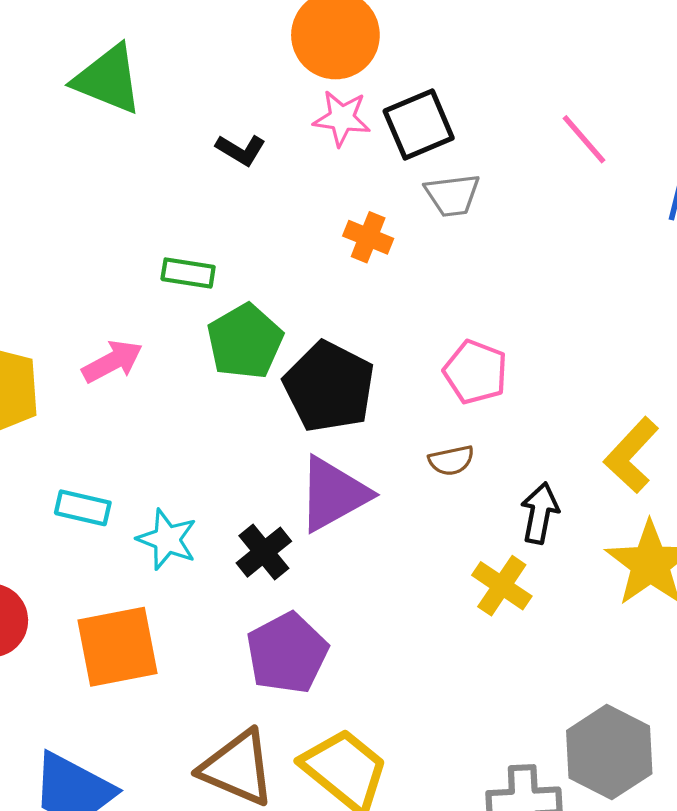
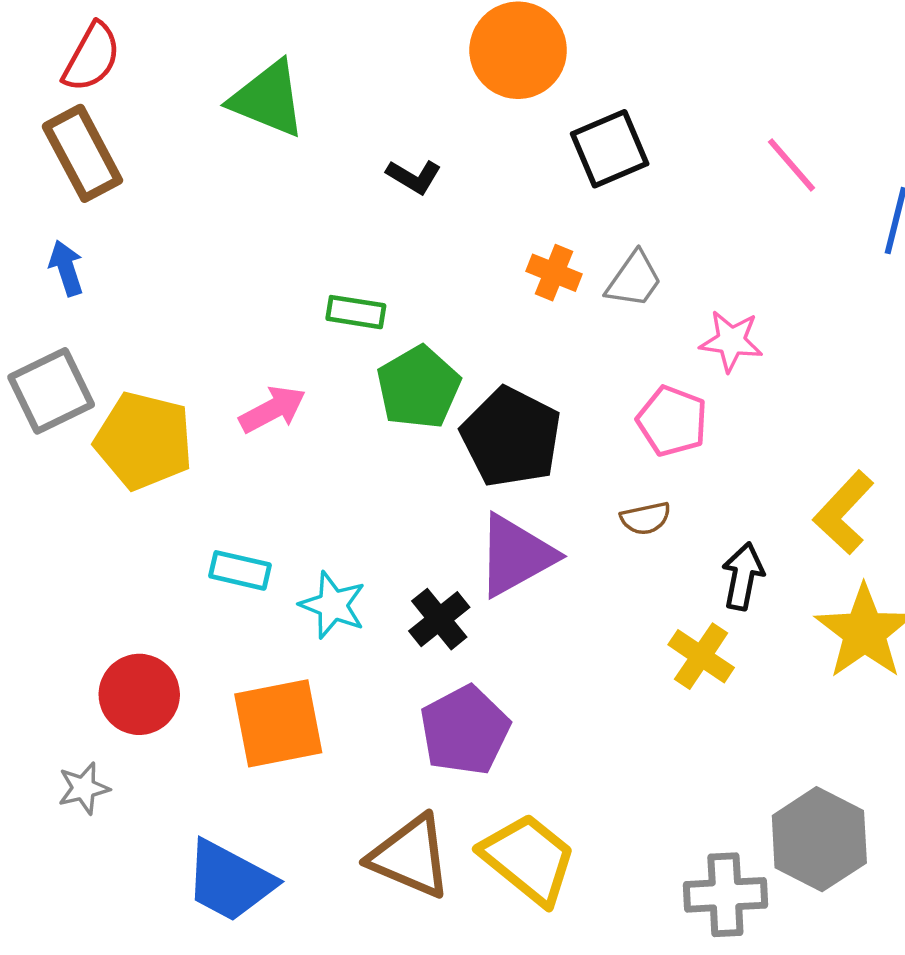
pink star: (342, 118) -> (731, 341), moved
gray trapezoid: (452, 195) -> (634, 280), moved, turned -48

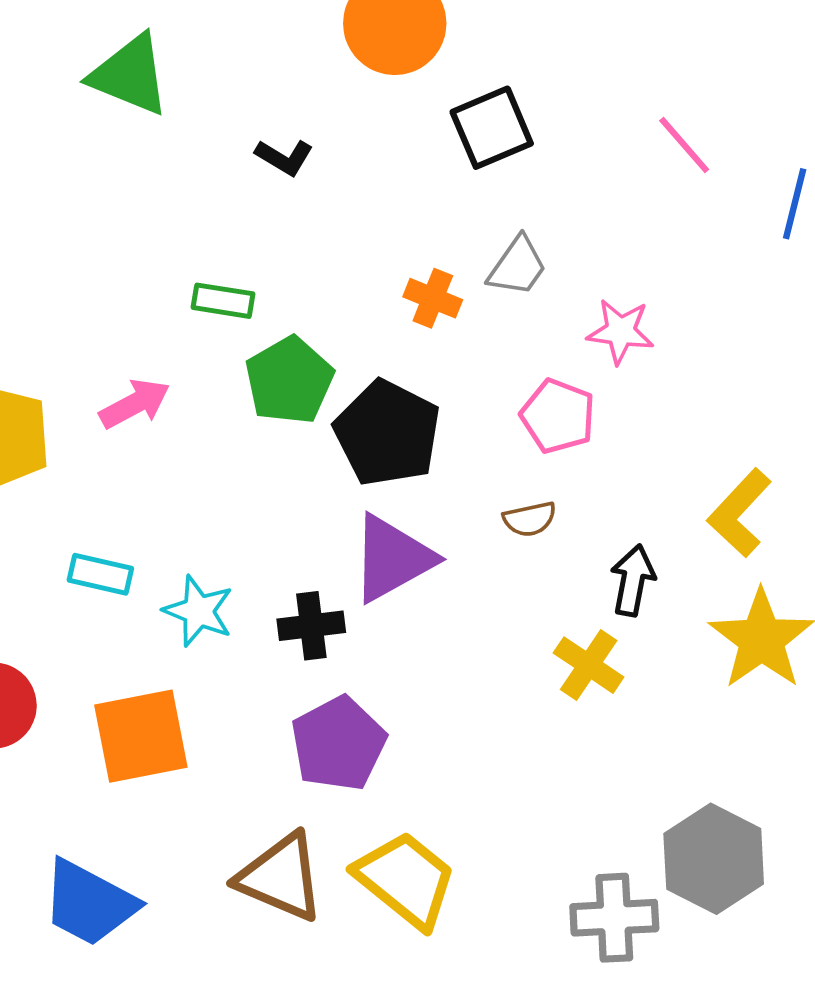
orange cross: (554, 273) -> (433, 298), moved
black cross: (439, 619) -> (311, 626), turned 32

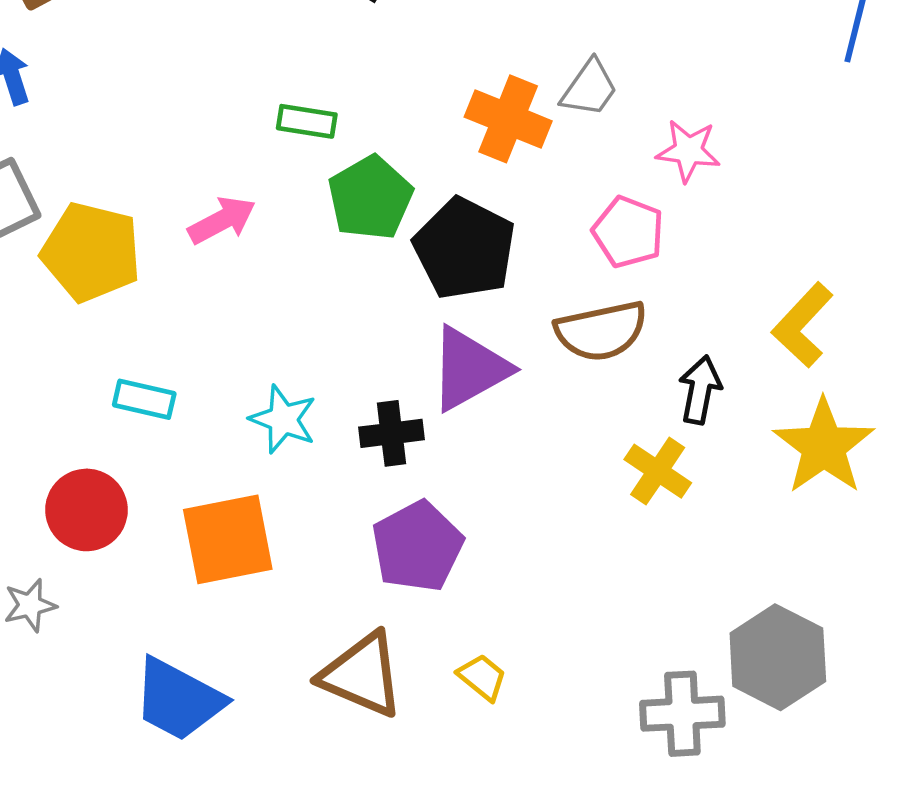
orange cross: (433, 298) -> (508, 119), size x1.5
brown semicircle: (530, 519) -> (601, 331), size x1.8
cyan rectangle: (100, 574) -> (144, 399), moved
yellow trapezoid: (406, 880) -> (482, 677), size x0.5

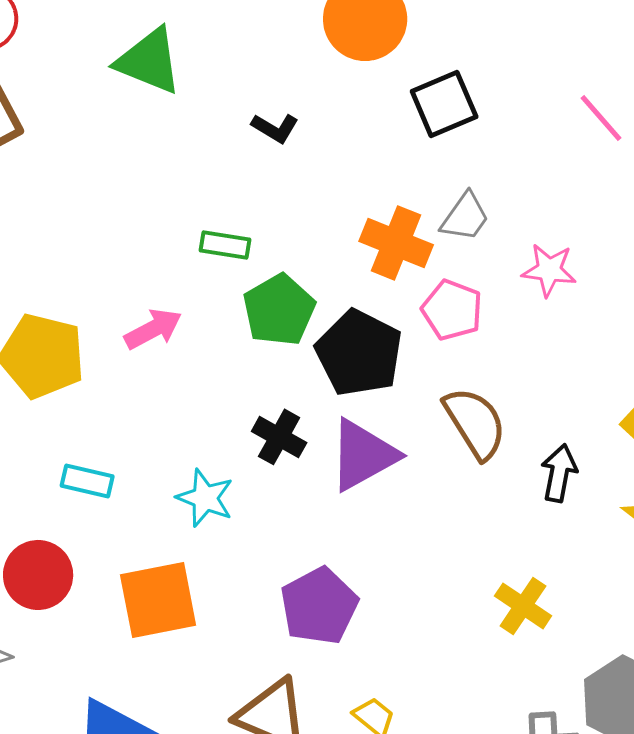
pink pentagon: (628, 232) -> (452, 310), moved
brown semicircle: (601, 331) -> (475, 423), turned -110
black cross: (392, 433) -> (279, 437), moved, turned 36
yellow cross: (658, 471) -> (523, 606), moved

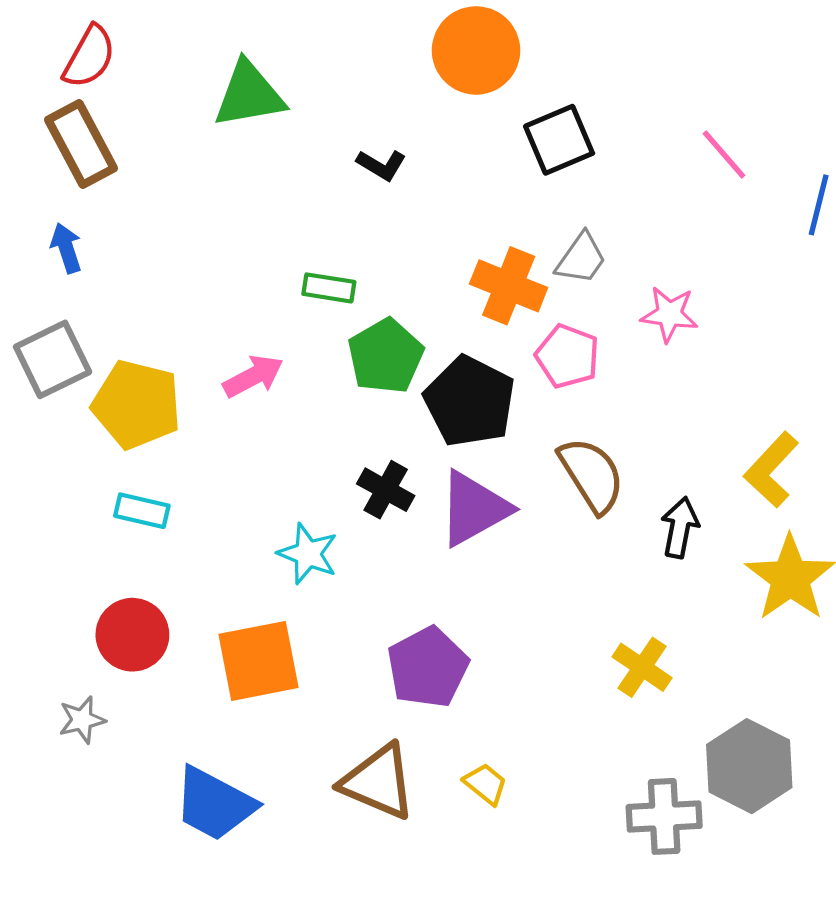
green triangle: (149, 61) -> (249, 95), turned -32
cyan rectangle: (87, 481) -> (142, 511), moved

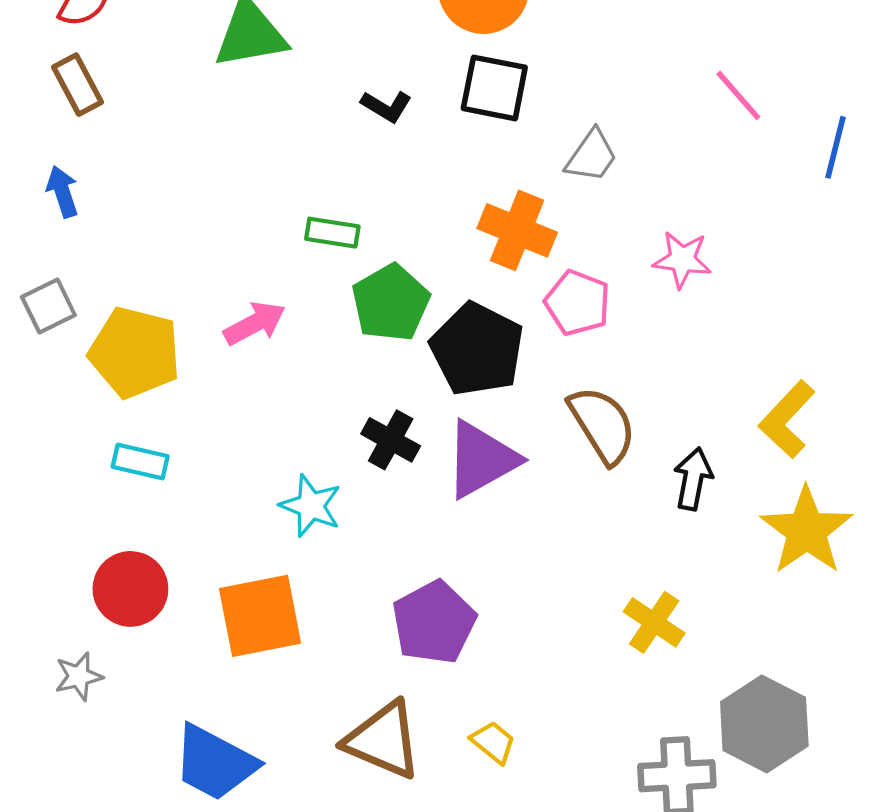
black square: (559, 140) -> (494, 88), moved, turned 34
brown rectangle: (81, 144) -> (78, 85), size x0.7
gray trapezoid: (581, 258) -> (592, 156), moved
gray square: (53, 359) -> (48, 306), size x0.7

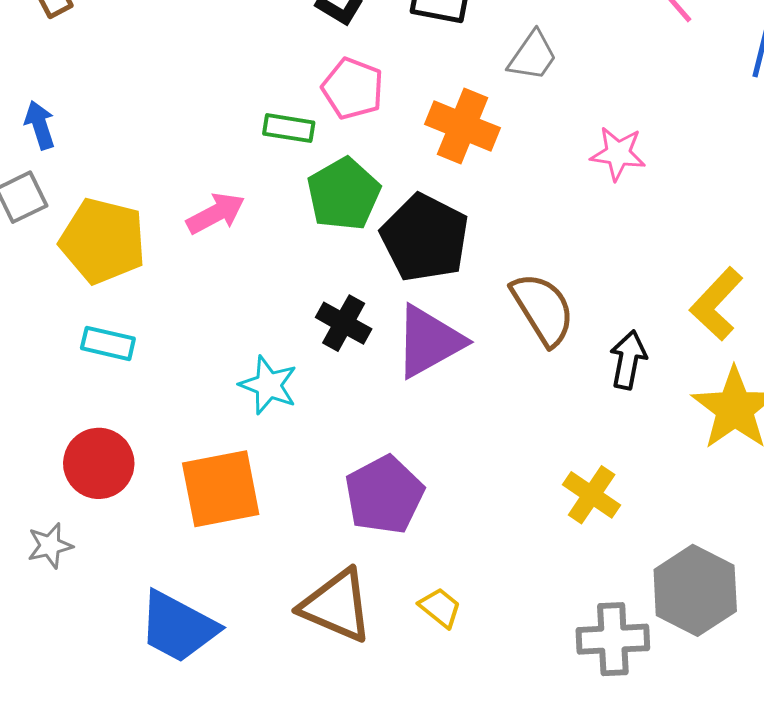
blue arrow: (62, 192) -> (40, 125), moved
pink pentagon: (577, 303) -> (353, 88), moved

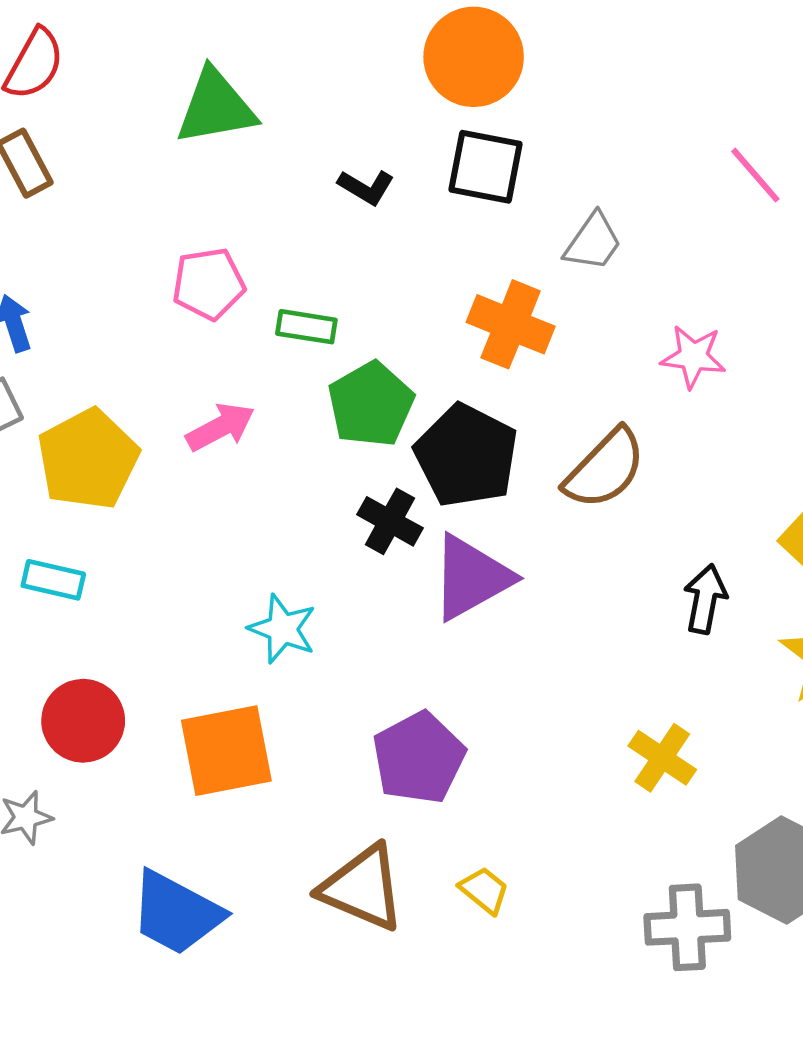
pink pentagon: (353, 88) -> (209, 284), moved, turned -30
yellow pentagon: (103, 241) -> (88, 459), turned 30
brown semicircle: (543, 309) -> (605, 469), moved, turned 76
black cross: (344, 323) -> (390, 521), moved
cyan rectangle: (108, 343) -> (53, 580), moved

